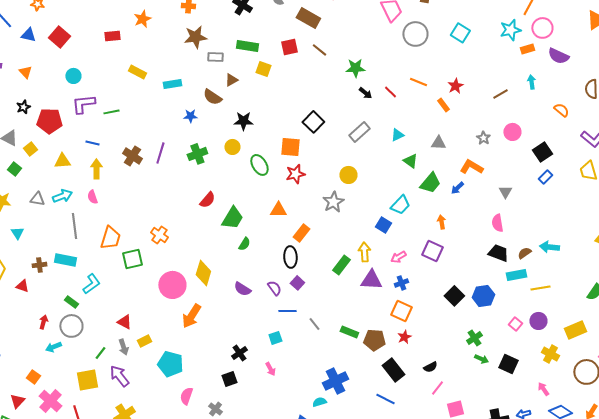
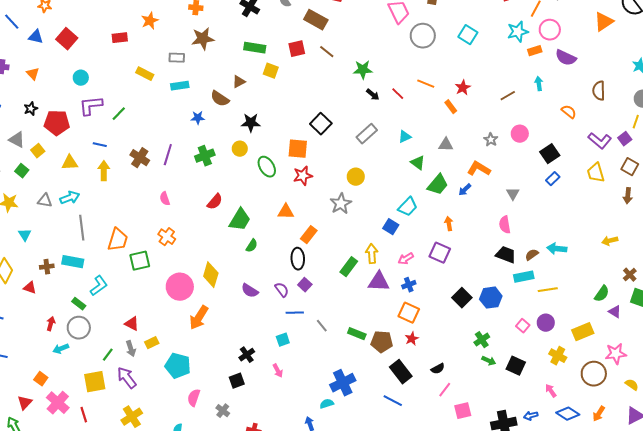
gray rectangle: (215, 57) -> (177, 58), moved
green line: (111, 112) -> (119, 114), turned -35
pink semicircle: (92, 197) -> (165, 199), moved

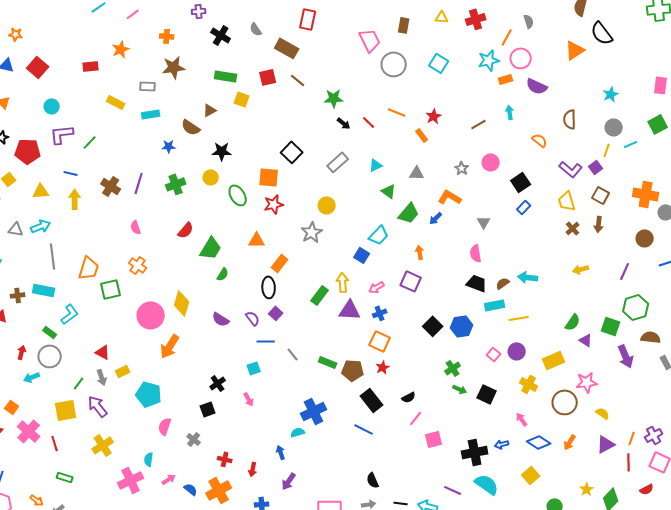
brown cross: (630, 275) -> (573, 228), moved

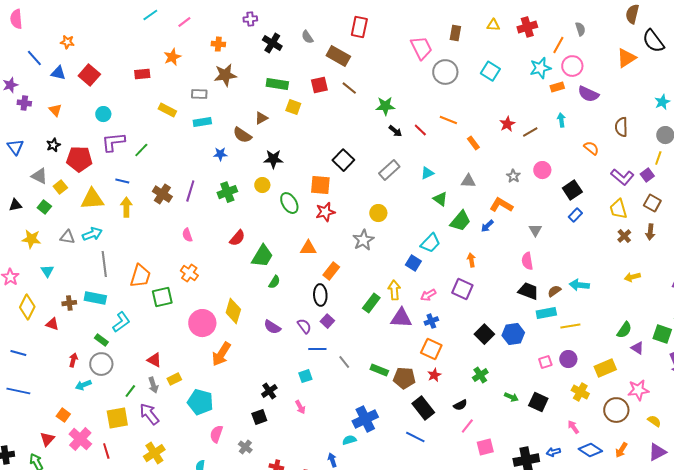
red star: (434, 116) -> (507, 124), moved
yellow triangle: (41, 191) -> (92, 199), size x1.4
pink square: (494, 354) -> (545, 362), turned 32
green cross: (453, 368) -> (480, 375), moved

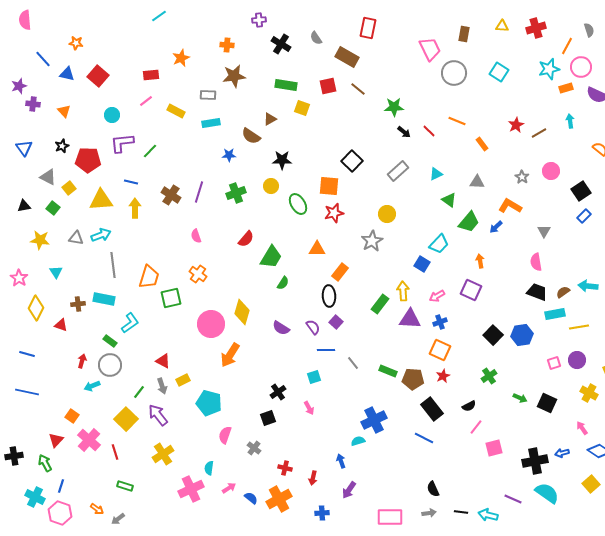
pink line: (184, 22) -> (146, 101), moved
yellow square: (117, 418) -> (126, 419), turned -35

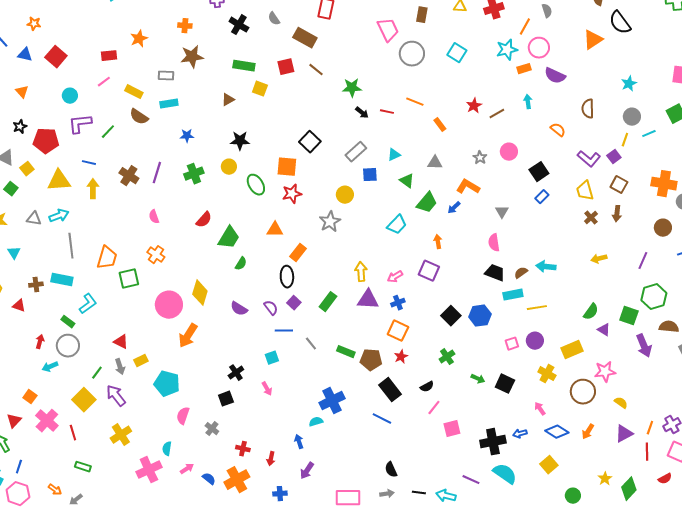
red line: (429, 131) -> (387, 112), turned -32
brown semicircle: (251, 136) -> (139, 117), moved
blue square: (422, 264) -> (370, 175), moved, turned -35
green rectangle: (380, 304) -> (328, 302), moved

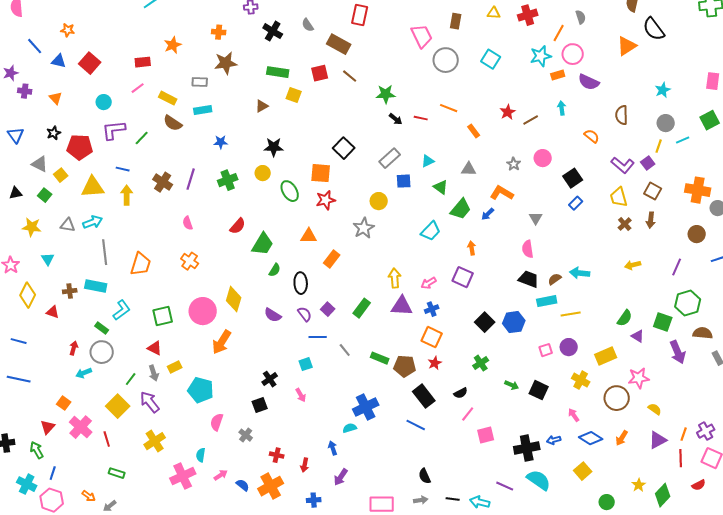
black ellipse: (287, 277) -> (301, 283), moved
green square: (129, 279) -> (163, 316), moved

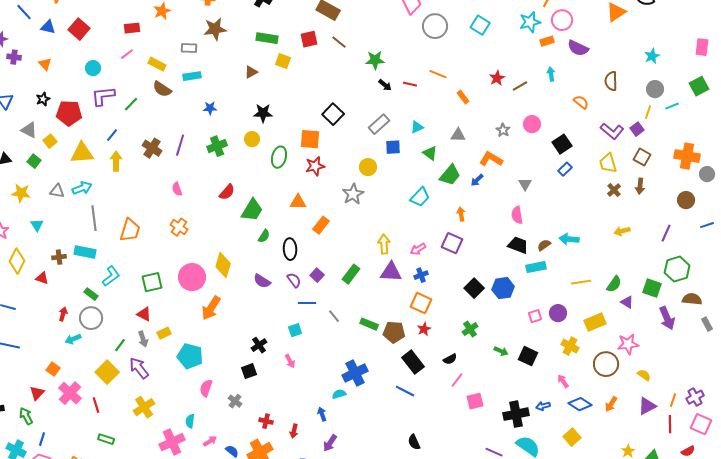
blue line: (123, 169) -> (112, 135), turned -64
green ellipse: (290, 191) -> (279, 157), turned 45
yellow line: (571, 314) -> (581, 282), moved

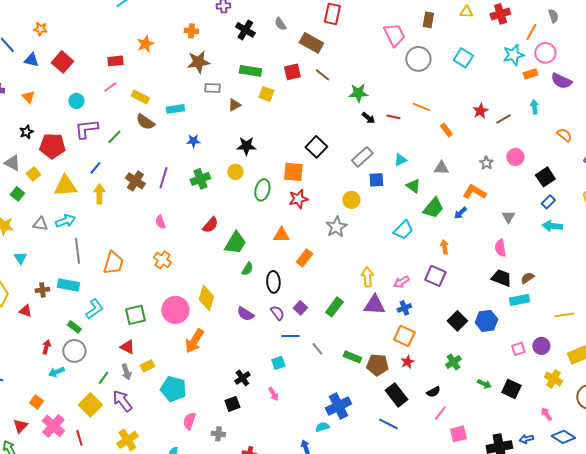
gray rectangle: (189, 48) -> (212, 88), moved
cyan arrow: (569, 239) -> (552, 226), moved
gray cross: (235, 401) -> (218, 434), turned -32

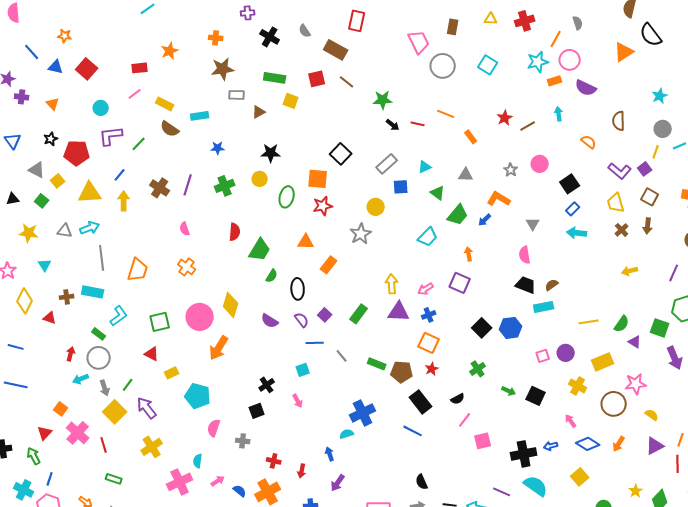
red semicircle: (210, 225) -> (235, 232), turned -36
gray arrow: (126, 372) -> (105, 388), moved

